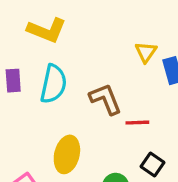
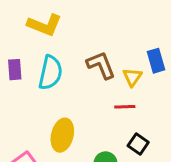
yellow triangle: (146, 52) -> (132, 77), moved
brown L-shape: (106, 99) -> (101, 65), moved

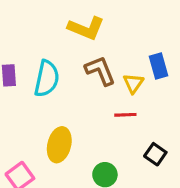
yellow L-shape: (44, 25) -> (86, 28), moved
black square: (138, 144) -> (155, 154), moved

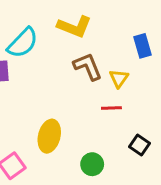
blue rectangle: (159, 66) -> (142, 46), moved
cyan semicircle: (47, 79) -> (23, 43), moved, turned 32

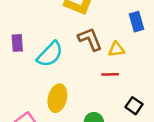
cyan semicircle: (23, 43) -> (50, 54), moved
yellow triangle: (119, 78) -> (116, 49), turned 48

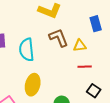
cyan semicircle: (50, 54) -> (27, 50), turned 130
red line: (110, 74) -> (85, 67), moved

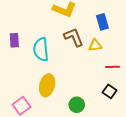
blue rectangle: (96, 24) -> (102, 22), moved
red line: (85, 67) -> (113, 67), moved

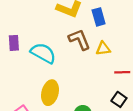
blue rectangle: (102, 22) -> (99, 17), moved
cyan semicircle: (41, 49) -> (43, 53), turned 125

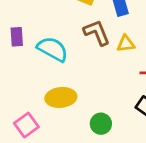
yellow ellipse: (50, 93) -> (61, 97), turned 70

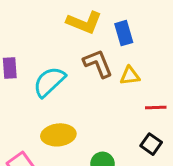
cyan semicircle: (53, 49) -> (49, 82), turned -72

